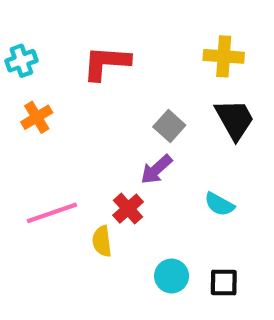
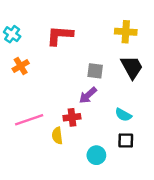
cyan cross: (21, 61) -> (12, 34), turned -35
gray square: (169, 126) -> (95, 71), turned -35
red cross: (128, 209) -> (72, 117), turned 35
black square: (224, 283) -> (126, 141), moved

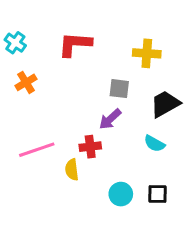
yellow cross: (126, 32) -> (147, 53), moved
black trapezoid: (132, 67) -> (165, 104), moved, turned -90
black square: (126, 141) -> (157, 194), moved

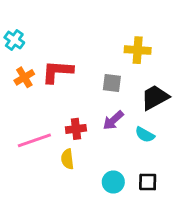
red L-shape: (75, 44) -> (57, 72), moved
purple arrow: (110, 119) -> (113, 120), moved
red cross: (90, 147) -> (76, 129), moved

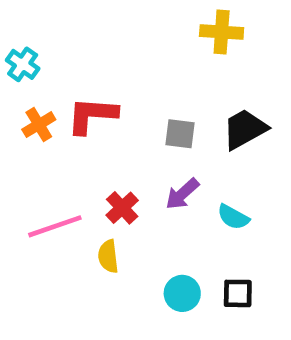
yellow cross: (138, 50) -> (222, 32), moved
black trapezoid: (155, 97) -> (245, 129), moved
red cross: (76, 129) -> (122, 208), turned -36

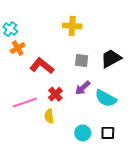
yellow cross: (222, 32) -> (72, 26), moved
red L-shape: (92, 115) -> (42, 66), moved, turned 35
orange cross: (39, 125) -> (18, 48), moved
cyan semicircle: (233, 217) -> (106, 98), size x1.5

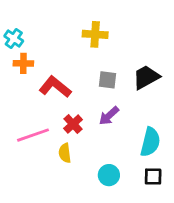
orange cross: (18, 48) -> (23, 63), turned 32
cyan semicircle: (106, 98) -> (150, 142), moved, turned -105
black square: (108, 133) -> (153, 176), moved

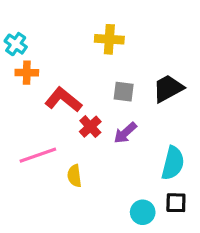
red cross: (73, 124) -> (90, 127), moved
cyan circle: (109, 175) -> (143, 212), moved

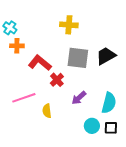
gray square: (124, 92) -> (78, 58), size x1.6
purple arrow: (125, 133) -> (79, 98), moved
cyan circle: (143, 212) -> (92, 126), moved

